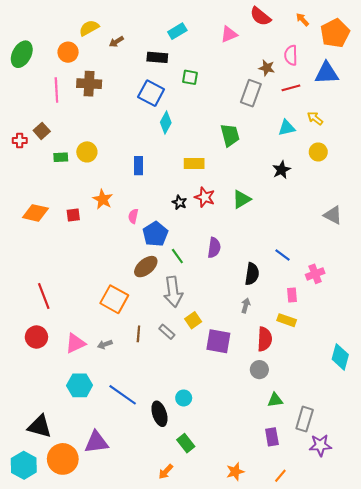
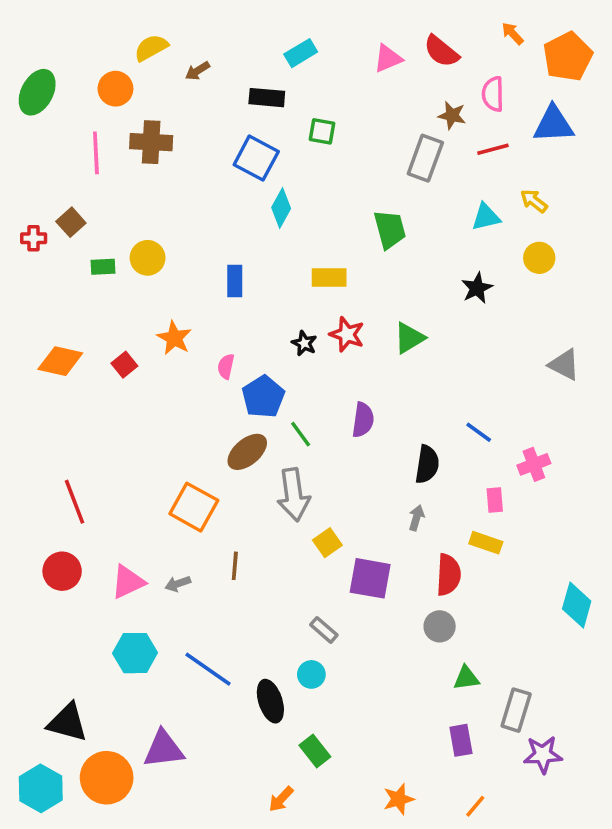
red semicircle: (260, 16) -> (441, 51), moved
red square: (73, 215) -> (124, 365), turned -32
gray rectangle: (167, 332) -> (324, 630), moved

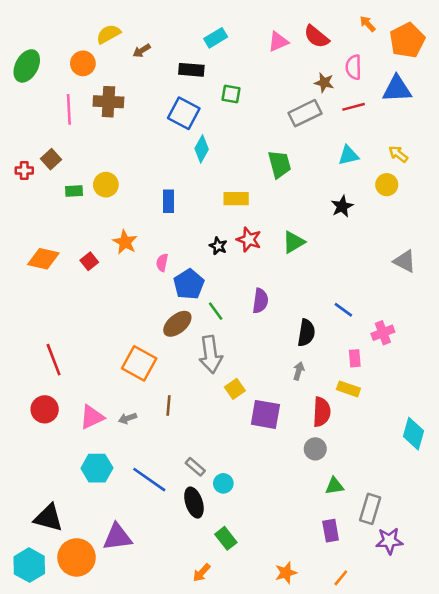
gray rectangle: (425, 158) -> (305, 113), turned 44
yellow arrow: (534, 201) -> (398, 154), moved
gray rectangle: (324, 630) -> (195, 467), moved

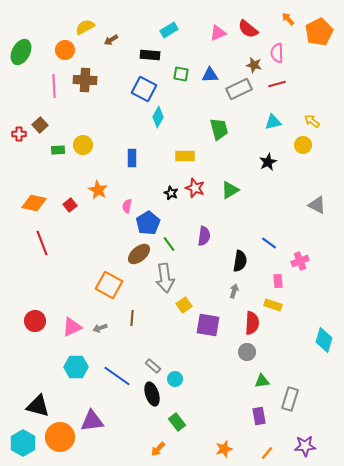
blue triangle: (397, 89) -> (210, 75), moved, size x0.7
red line: (54, 360) -> (42, 243), moved
purple star: (389, 541) -> (305, 446), moved

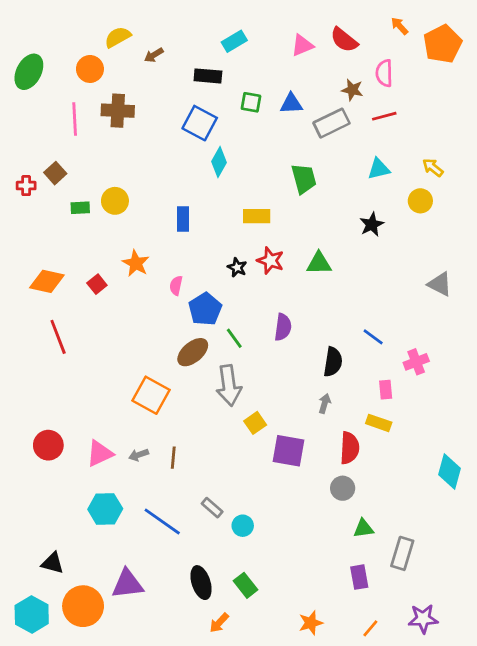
green triangle: (230, 190) -> (319, 263), turned 30
brown line: (132, 318) -> (173, 458), moved
black ellipse: (152, 394) -> (201, 583), moved
black triangle: (38, 406) -> (52, 563), size x0.7

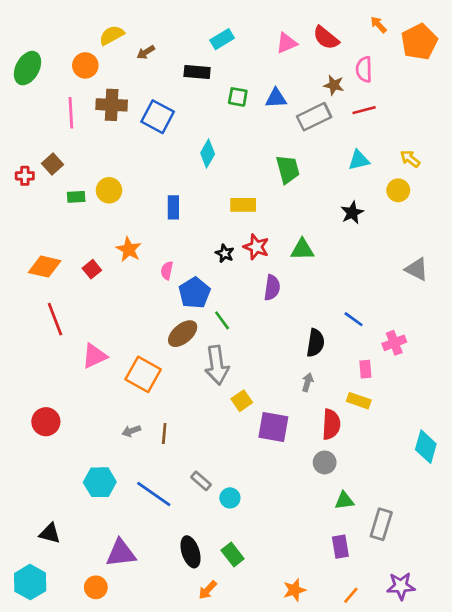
blue square: (200, 123) -> (158, 117), moved
purple semicircle: (283, 327) -> (272, 288), moved
pink triangle: (100, 453) -> (95, 356), moved
orange circle: (83, 606) -> (96, 587), moved, size x0.6

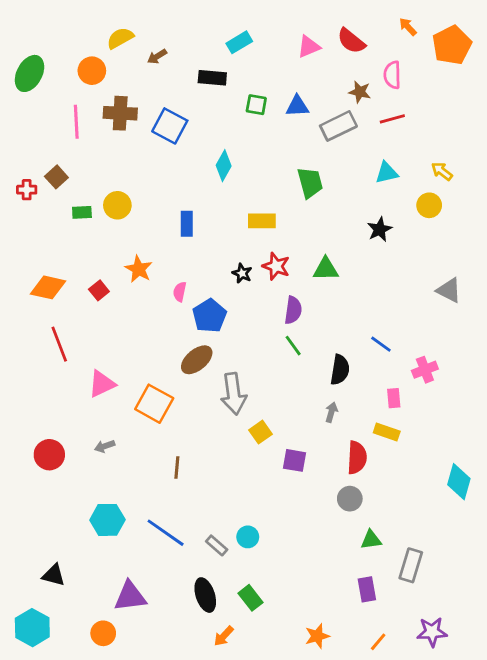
green line: (222, 320) -> (293, 346), moved
purple square: (273, 427) -> (295, 460), size x0.7
gray arrow: (131, 431) -> (105, 446), moved
gray rectangle: (201, 481) -> (217, 545), moved

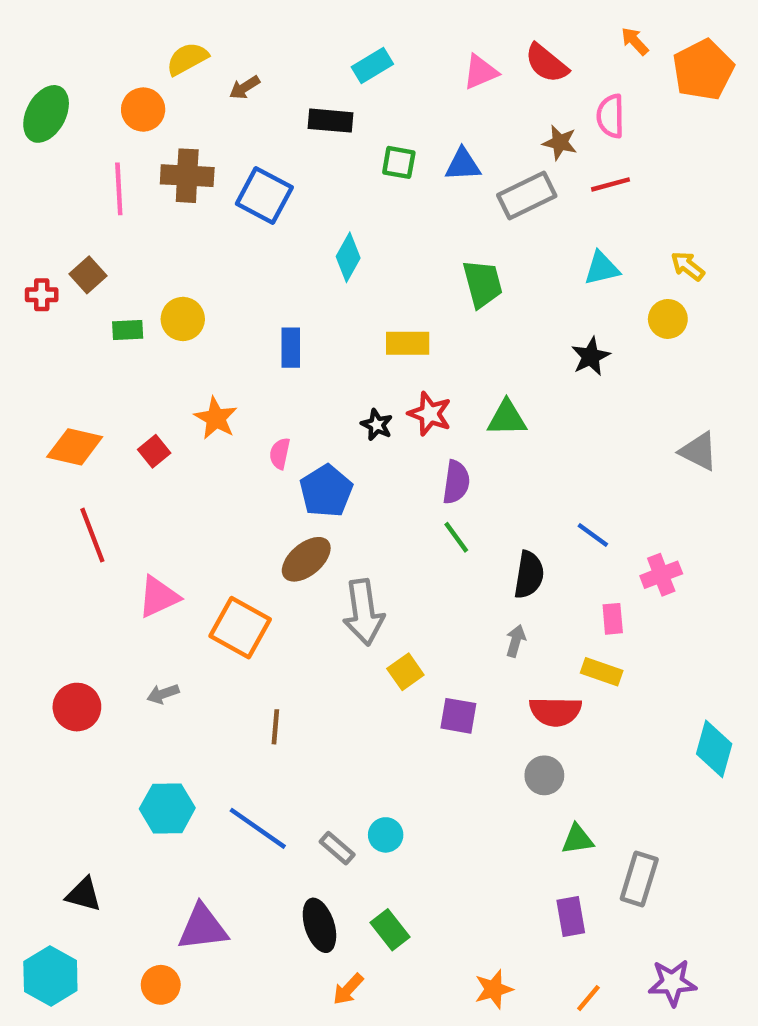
red semicircle: (357, 458) -> (555, 711), turned 88

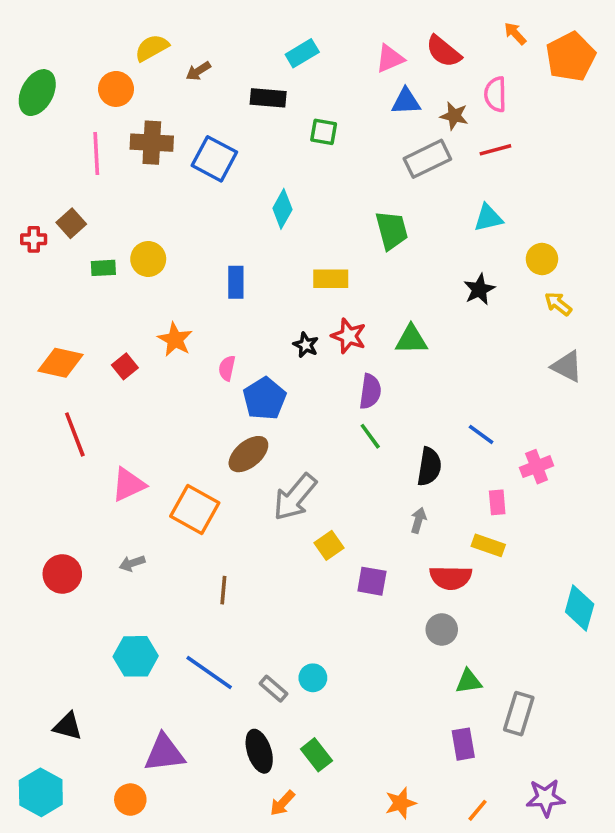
blue triangle: (463, 165) -> (406, 101), moved
yellow arrow: (688, 266) -> (558, 304), moved
gray arrow: (364, 612) -> (295, 497), turned 48

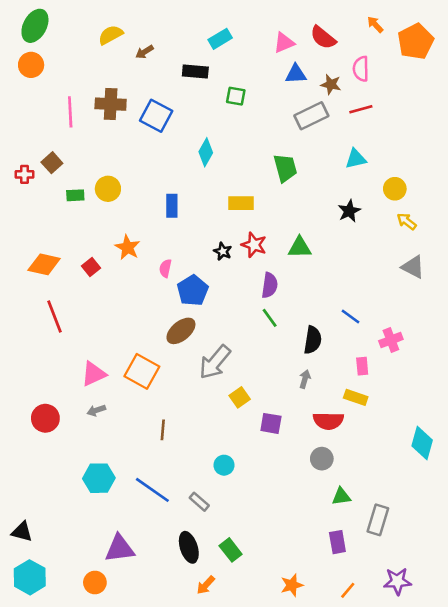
orange circle: (116, 89) -> (31, 65), moved
green ellipse: (37, 93) -> (35, 26), moved
pink triangle: (129, 485) -> (94, 374), moved
cyan circle: (313, 678) -> (224, 465), moved
black triangle: (68, 726) -> (22, 532), moved

